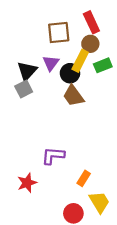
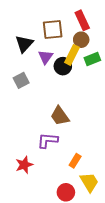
black triangle: (27, 71) -> (24, 44), moved
brown trapezoid: (73, 96) -> (60, 116), moved

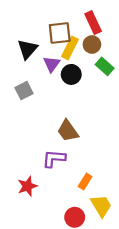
yellow rectangle: (72, 55) -> (70, 48), moved
green rectangle: (92, 59) -> (105, 66), turned 63

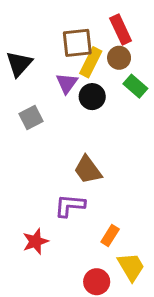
black triangle: (27, 49) -> (19, 64), moved

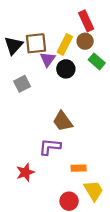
brown square: (77, 43) -> (36, 43), moved
orange rectangle: (110, 235) -> (79, 168), turned 56

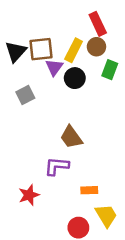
green rectangle: (97, 61) -> (110, 70), turned 70

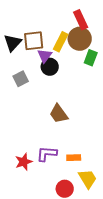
brown circle: (96, 47) -> (80, 39), size x1.5
black circle: (75, 78) -> (50, 67), moved
purple L-shape: (57, 166) -> (47, 154), moved

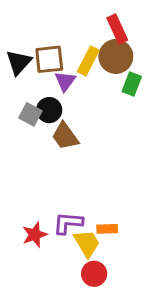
black circle: (50, 67) -> (49, 110), moved
gray square: (21, 79) -> (30, 114), turned -35
brown trapezoid: (59, 114) -> (65, 136), moved
yellow trapezoid: (88, 179) -> (87, 243), moved

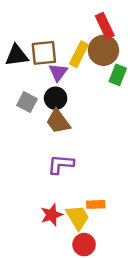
black triangle: (19, 62) -> (17, 55), turned 40
black circle: (49, 110) -> (56, 98), moved
purple L-shape: (68, 223) -> (61, 164), moved
red star: (35, 235) -> (52, 215), moved

